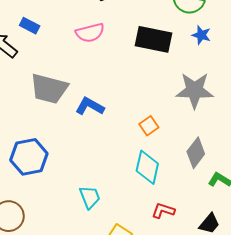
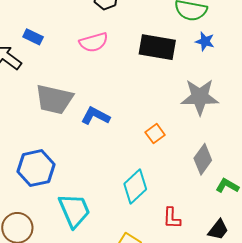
cyan diamond: (147, 167) -> (135, 186), moved, turned 36
cyan trapezoid: (90, 197) -> (74, 210), moved, size x1.5
red L-shape: (163, 211) -> (172, 218), turned -105

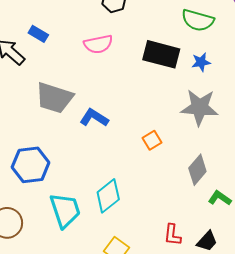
blue star: (205, 41) -> (201, 62), moved, turned -30
cyan diamond: (135, 186) -> (108, 196), moved
red L-shape: (172, 218) -> (172, 235), moved

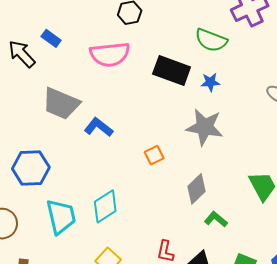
pink semicircle: (98, 44) -> (110, 54), size x1.4

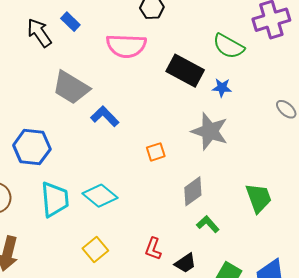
cyan diamond: (105, 206) -> (100, 196), turned 64

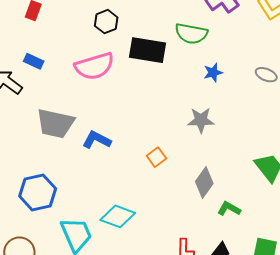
black rectangle: (185, 71) -> (147, 50), moved
blue star: (222, 88) -> (213, 72), moved
gray star: (210, 131) -> (201, 120), size x0.7

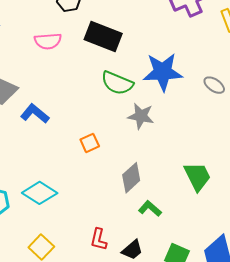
green semicircle: (191, 34) -> (117, 83), moved
pink semicircle: (94, 66) -> (48, 41), size x0.7
blue star: (213, 72) -> (163, 72), size x2.0

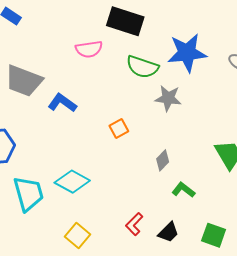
pink semicircle: (48, 41) -> (89, 49), moved
gray diamond: (131, 178) -> (163, 160), size x0.7
red L-shape: (99, 239) -> (134, 224), turned 35

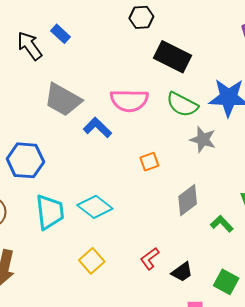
pink semicircle: (89, 49) -> (129, 100), moved, size x1.4
gray diamond: (163, 160) -> (188, 200), size x1.5
green L-shape: (183, 190) -> (222, 224), moved

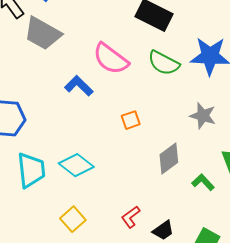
gray trapezoid: (63, 100) -> (43, 33), moved
pink semicircle: (129, 100) -> (111, 59), turned 36
gray star: (203, 140) -> (203, 116), moved

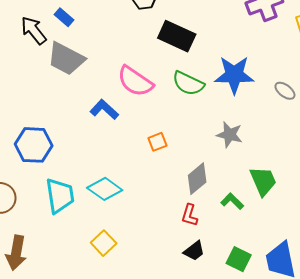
red L-shape: (131, 217) -> (190, 215), moved, turned -35

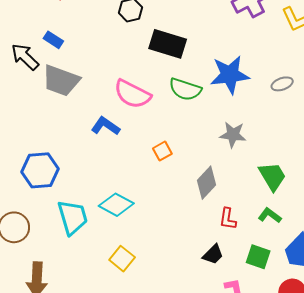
gray ellipse: (285, 91) -> (282, 84), turned -50
green L-shape: (232, 201) -> (270, 215), moved
red L-shape: (190, 215) -> (228, 219), moved

